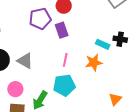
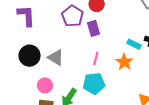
purple pentagon: (40, 19) -> (72, 16), turned -30
orange star: (94, 63) -> (124, 62), turned -30

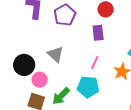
purple pentagon: (72, 16) -> (65, 15), moved
black circle: (30, 56) -> (24, 65), moved

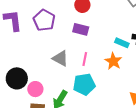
purple rectangle: (98, 33) -> (81, 29), turned -56
gray triangle: (55, 54) -> (60, 58), moved

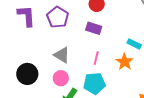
gray triangle: (60, 58) -> (62, 55), moved
pink circle: (35, 89) -> (61, 78), moved

